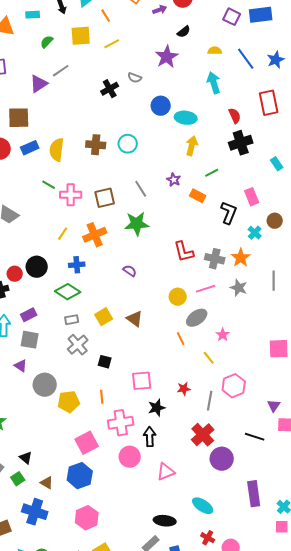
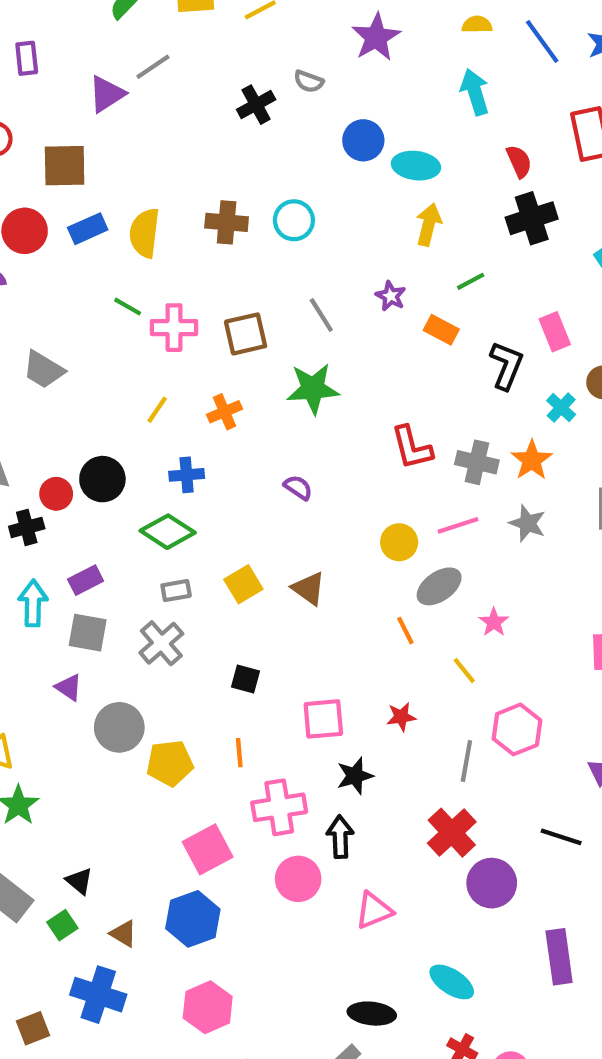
orange cross: (95, 235) -> (224, 412), size x0.7
gray cross: (78, 345) -> (161, 643), moved
red star: (184, 389) -> (401, 717), moved

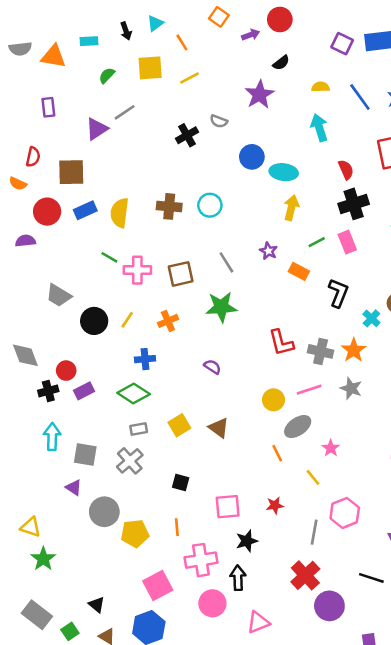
pink rectangle: (555, 332) -> (347, 242), moved
black circle: (102, 479) -> (94, 321), moved
purple rectangle: (86, 580) -> (84, 391), moved
black triangle: (79, 881) -> (97, 605), moved

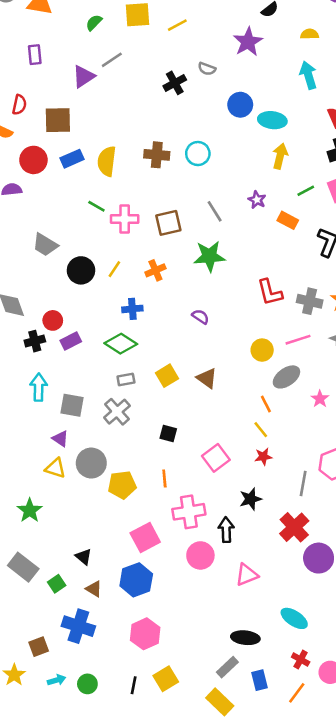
yellow line: (313, 477) -> (261, 430), moved
pink square: (228, 507) -> (216, 458), turned -32
yellow triangle: (31, 527) -> (55, 468), moved
black star: (247, 541) -> (251, 499), moved

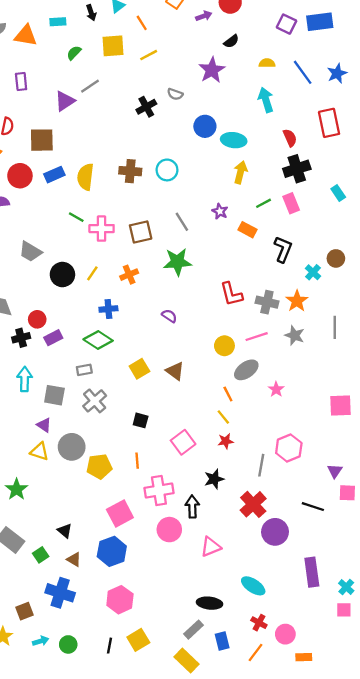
gray rectangle: (126, 380) -> (84, 370), moved

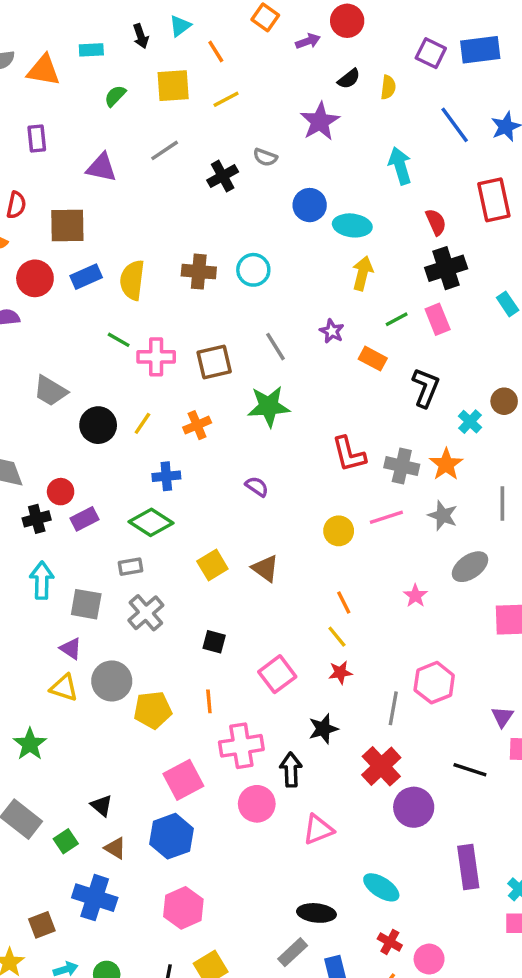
yellow semicircle: (267, 63) -> (388, 87), moved, turned 98
gray line: (90, 86) -> (165, 150), moved
purple triangle: (65, 101) -> (102, 167), turned 45
gray ellipse: (246, 370) -> (470, 567), moved

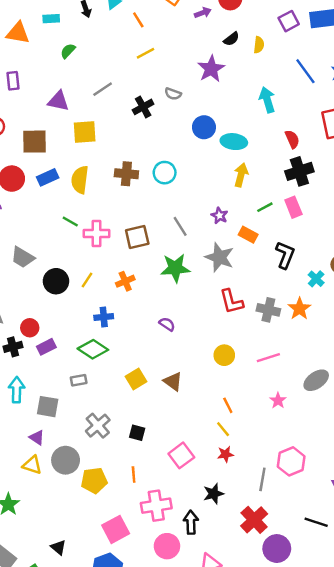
purple square: (431, 53) -> (289, 21), turned 36
yellow square: (173, 86) -> (85, 132), moved
gray star: (443, 515) -> (219, 257), moved, size x1.4
pink line: (386, 517) -> (268, 358), moved
gray cross: (146, 613) -> (98, 426), moved

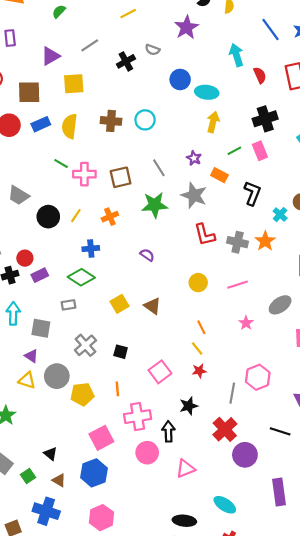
purple triangle: (58, 101) -> (50, 56), turned -42
red semicircle: (292, 139) -> (260, 75), moved

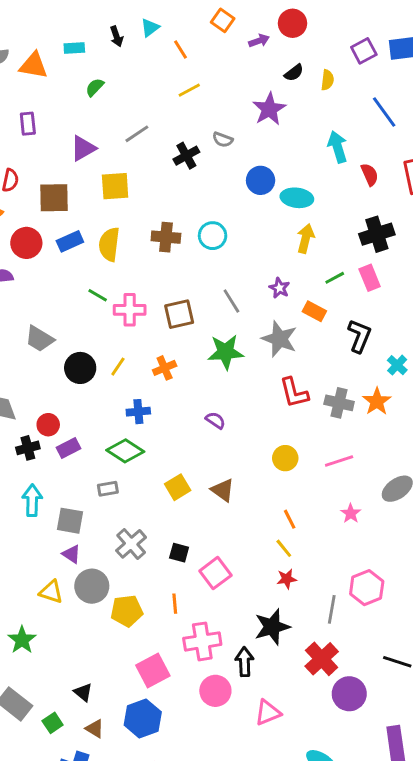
purple triangle: (31, 356) -> (71, 554), moved
pink square: (160, 372) -> (215, 573), moved
black star: (189, 406) -> (272, 627), size x1.4

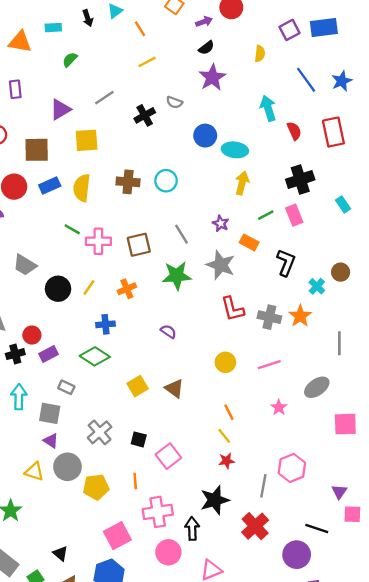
black semicircle: (294, 73) -> (206, 48), moved
gray rectangle: (108, 489) -> (66, 387), moved, turned 35
purple circle: (349, 694) -> (297, 555), moved

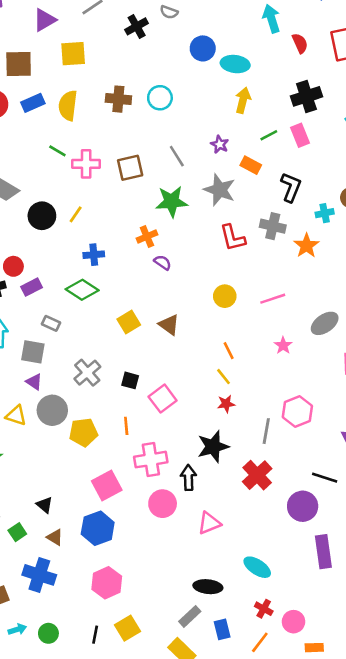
cyan cross: (317, 286) -> (325, 213), turned 35
orange cross: (127, 289) -> (147, 236), moved
gray cross: (269, 317) -> (273, 226), moved

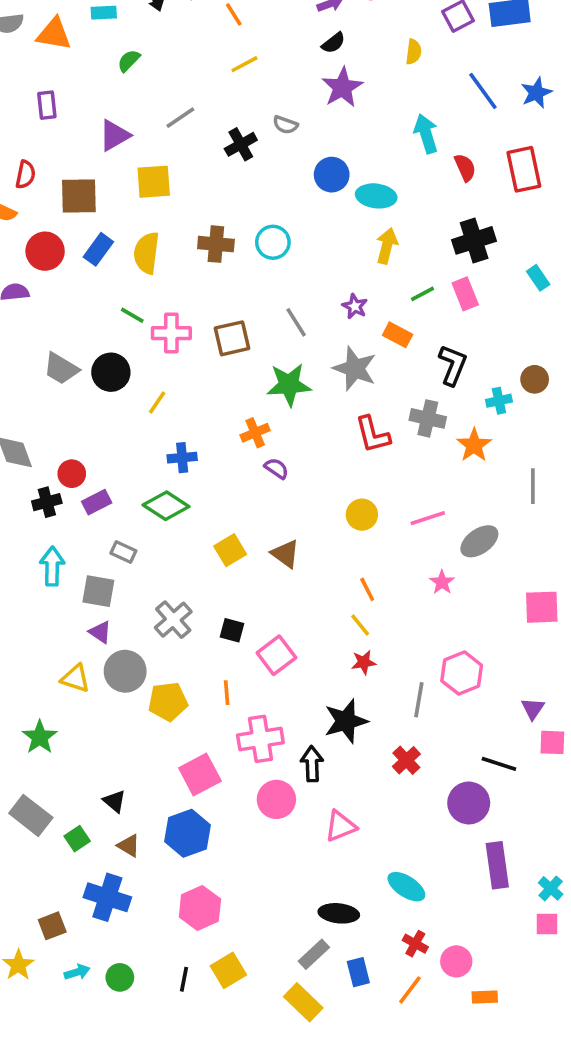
blue rectangle: (33, 103) -> (98, 249), turned -30
black circle: (42, 216) -> (111, 372), moved
gray ellipse: (325, 323) -> (479, 541), moved
red cross: (257, 475) -> (406, 760), size x0.7

